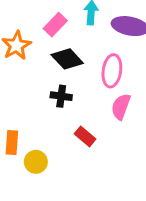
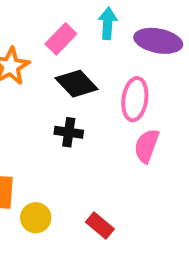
red rectangle: (85, 136) -> (100, 226), moved

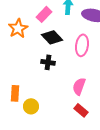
pink semicircle: (147, 146) -> (79, 86), moved
red rectangle: (100, 226) -> (81, 110), moved

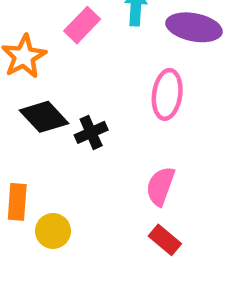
black diamond: (52, 37) -> (44, 117), moved
black cross: (48, 62) -> (91, 132), turned -32

